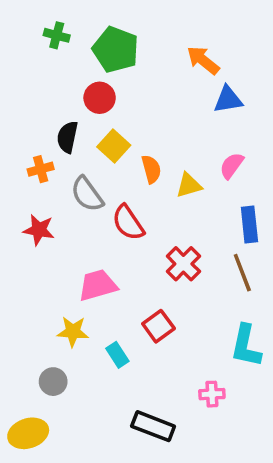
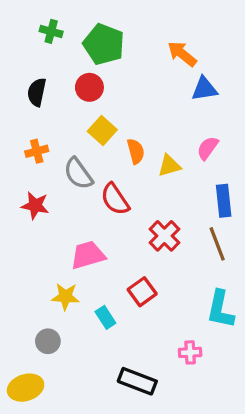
black semicircle: (67, 137) -> (37, 92), moved

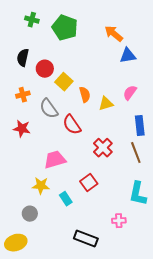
red circle: (89, 87) -> (45, 69), moved

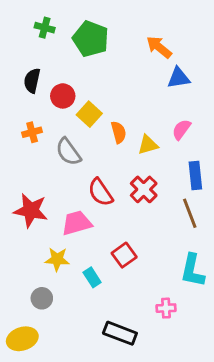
red semicircle: (72, 125) -> (100, 192), moved
red star: (22, 129) -> (31, 210), moved, size x1.4
red cross: (103, 148) -> (144, 189), moved

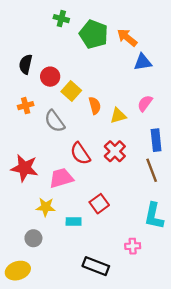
green cross: (45, 28) -> (61, 19), moved
green pentagon: (91, 39) -> (94, 34), moved
cyan rectangle: (92, 277) -> (74, 222), turned -56

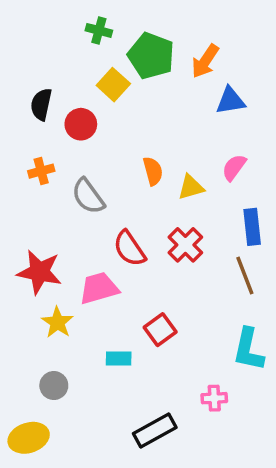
orange arrow: (127, 38) -> (205, 61), turned -95
yellow square: (71, 91) -> (113, 85), moved
yellow star: (46, 207) -> (57, 322), moved, turned 30
black rectangle: (96, 266) -> (155, 431), turned -50

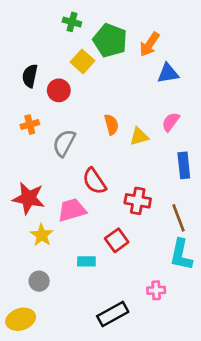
gray semicircle: (88, 196) -> (64, 143), turned 64
red cross: (185, 245) -> (138, 201), moved, turned -35
brown line: (245, 276) -> (178, 218), moved

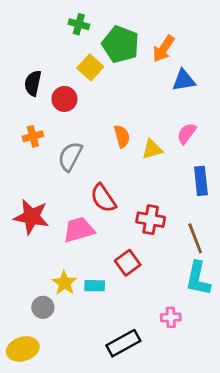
yellow star: (42, 235) -> (64, 283), moved

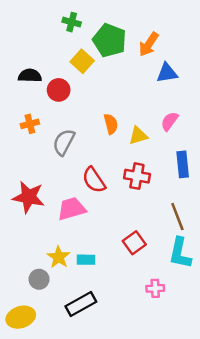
black semicircle: (33, 83) -> (30, 76), turned 80
red cross: (151, 220) -> (137, 176), moved
red square: (128, 263) -> (134, 243), moved
black rectangle: (123, 343) -> (81, 304), moved

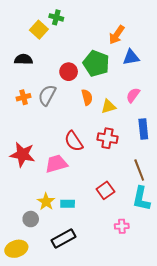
green pentagon: (110, 40) -> (96, 63), moved
yellow square: (82, 61) -> (39, 30), moved
red circle: (59, 90) -> (69, 72), moved
gray semicircle: (64, 142) -> (47, 95), moved

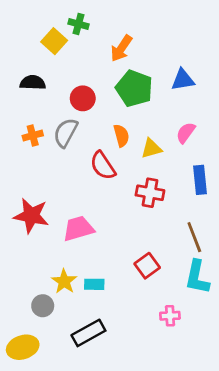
orange arrow: (117, 35) -> (121, 48), moved
red circle: (69, 72) -> (83, 98), moved
red semicircle: (74, 141) -> (103, 166), moved

